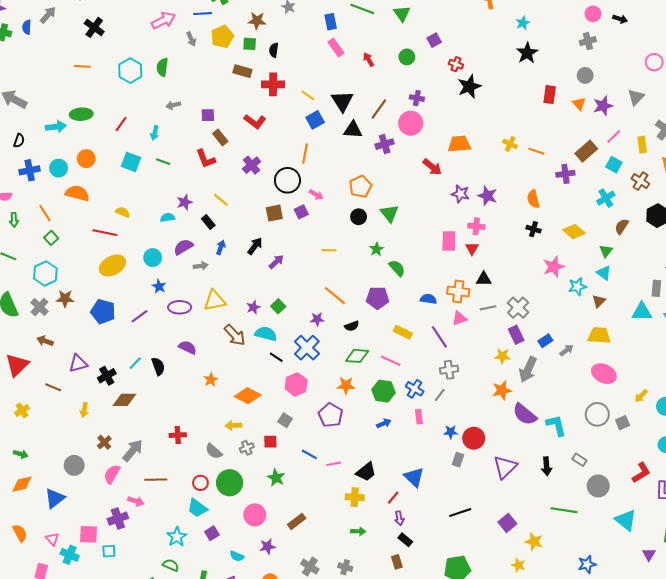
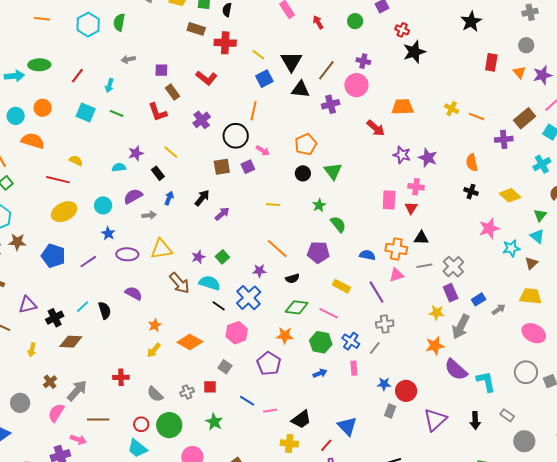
yellow arrow: (233, 425) -> (154, 350), moved, turned -49

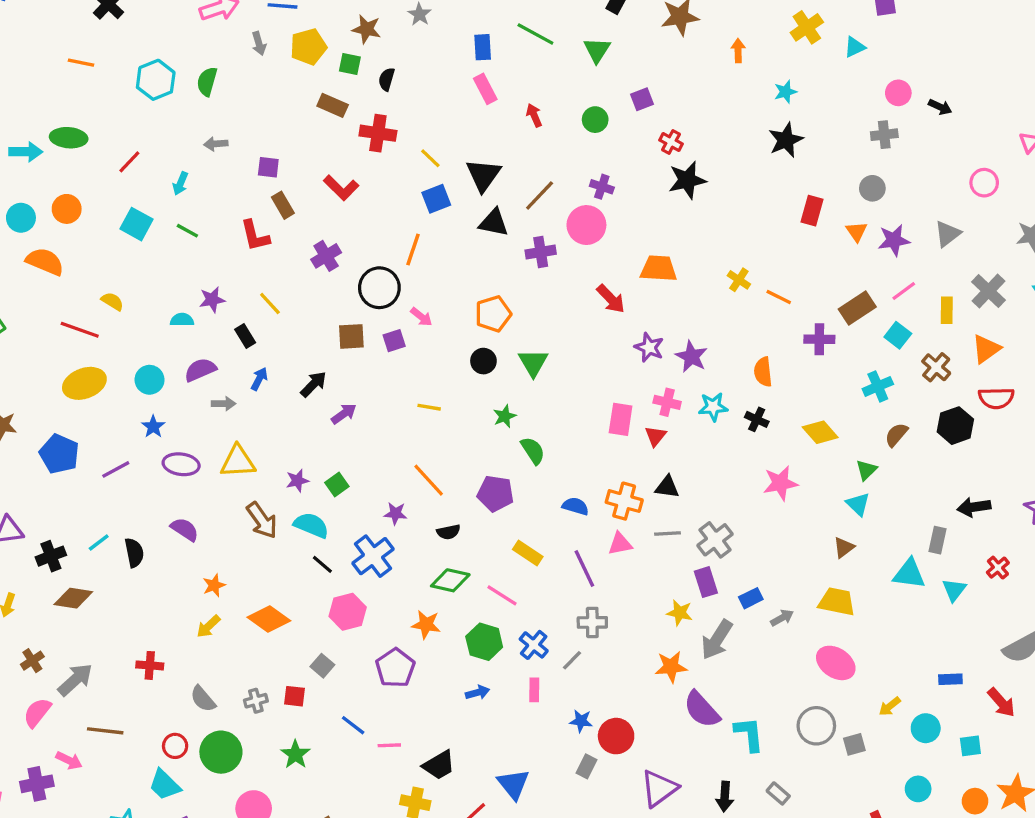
cyan star: (511, 248) -> (713, 407), moved

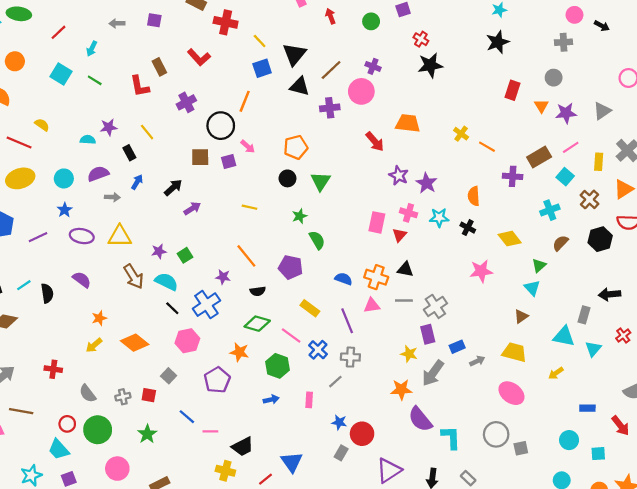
purple square: (268, 167) -> (154, 20), moved
blue cross: (534, 645) -> (318, 350), moved
yellow arrow: (890, 706) -> (556, 373), moved

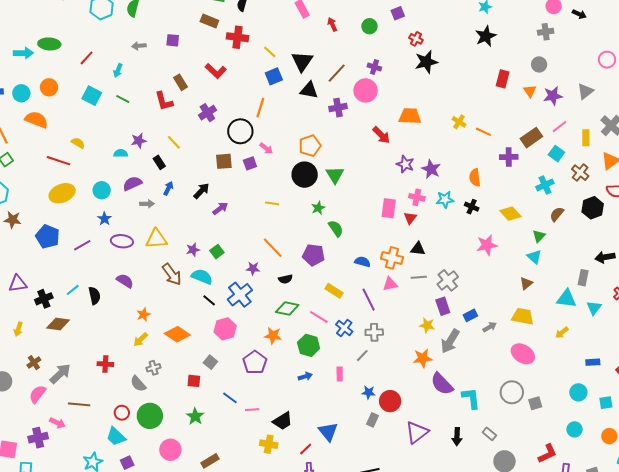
black circle: (287, 178) -> (305, 175), size x1.6
gray cross: (123, 397) -> (154, 368), moved

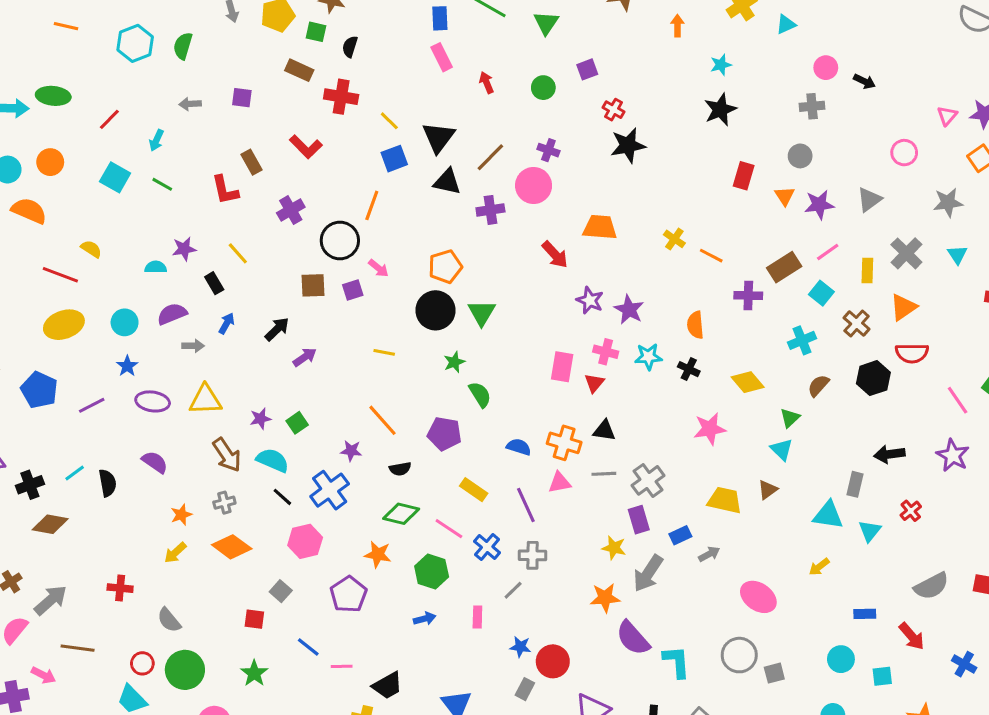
yellow trapezoid: (523, 316) -> (725, 500), moved
gray cross: (154, 368) -> (224, 503), moved

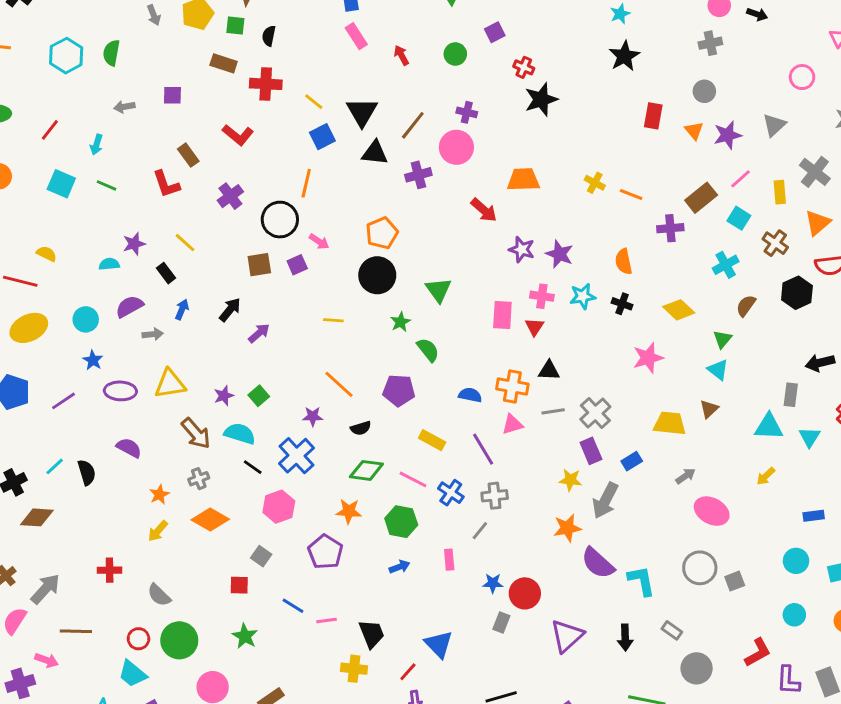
green triangle: (482, 313) -> (438, 290), moved
gray arrow: (709, 554) -> (686, 476), moved
black trapezoid: (387, 686) -> (372, 634), turned -76

